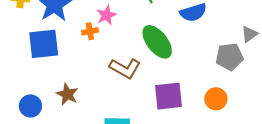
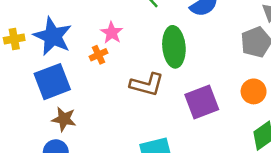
green ellipse: (157, 42) -> (174, 47), turned 48
brown star: (67, 94) -> (64, 119), moved

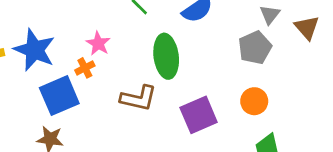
blue square: (52, 82) -> (59, 96), moved

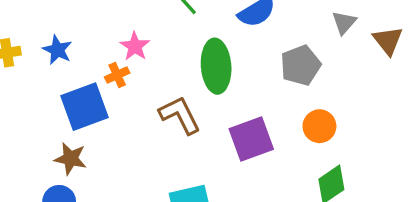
gray pentagon: (255, 48) -> (301, 65), moved
blue star: (34, 50) -> (57, 50), size x0.6
brown L-shape: (138, 98) -> (180, 115), turned -132

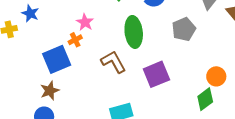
blue star: (57, 50) -> (30, 13), moved
orange circle: (319, 126) -> (216, 76), moved
brown star: (71, 159) -> (50, 91), turned -30

